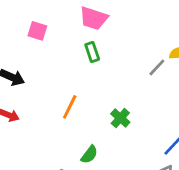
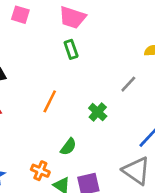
pink square: (37, 31) -> (20, 15), moved
gray line: (157, 67) -> (128, 84), moved

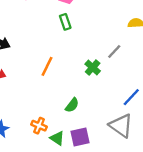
green cross: (98, 112) -> (93, 67), moved
green semicircle: (68, 147) -> (72, 105), moved

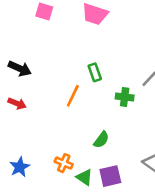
green rectangle: (65, 22) -> (95, 72), moved
green cross: (93, 67) -> (125, 97), turned -35

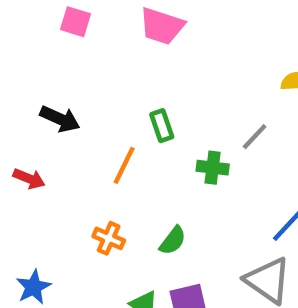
black arrow: (20, 69) -> (60, 119), moved
orange cross: (64, 163) -> (109, 238), moved

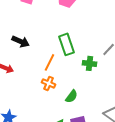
green rectangle: (162, 126) -> (67, 44), size x1.5
orange cross: (109, 238) -> (49, 83), moved

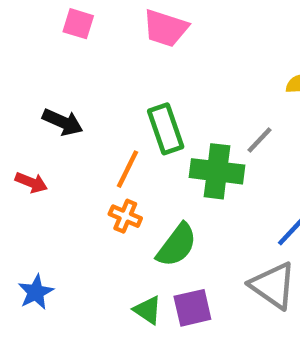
green cross: (90, 63) -> (217, 171), size x1.6
green semicircle: (72, 96) -> (177, 245), size x1.5

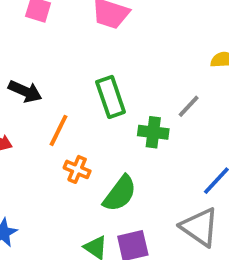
orange line: (128, 169) -> (58, 130), moved
green cross: (217, 171) -> (153, 132), size x0.7

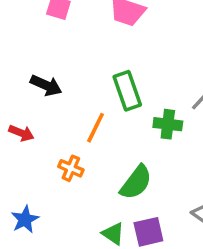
orange line: (58, 130) -> (95, 128), moved
orange cross: (77, 169) -> (71, 168), moved

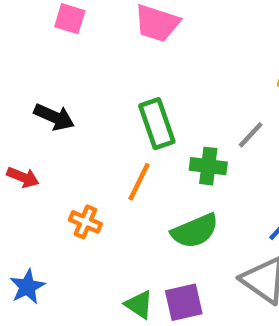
orange line: (95, 128) -> (139, 182), moved
green semicircle: (136, 182) -> (195, 231), moved, turned 30

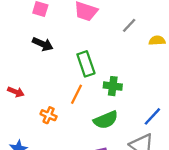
black arrow: (54, 117) -> (43, 44), moved
gray line: (251, 135) -> (129, 25), moved

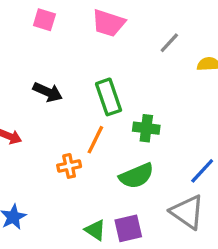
black arrow: (43, 44) -> (48, 92), moved
orange cross: (49, 115) -> (69, 166), moved, turned -35

